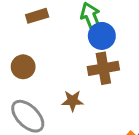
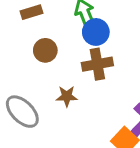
brown circle: (23, 67) -> (45, 50), moved

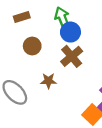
brown cross: (97, 64) -> (72, 56), turned -30

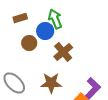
blue circle: (70, 32) -> (45, 31), moved
brown star: (48, 81) -> (51, 83), moved, size x1.5

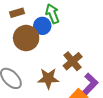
brown circle: (29, 43) -> (26, 38), size x1.6
brown cross: (63, 52) -> (73, 61), moved

